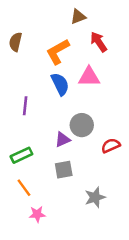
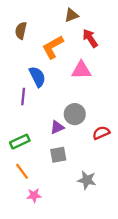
brown semicircle: (15, 42) -> (21, 31), moved
blue semicircle: (60, 84) -> (37, 77), moved
gray star: (95, 197) -> (87, 180), turned 30

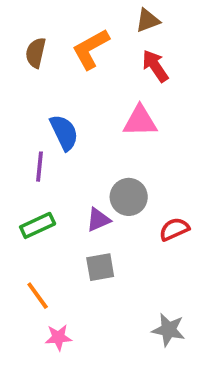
brown triangle: (71, 15) -> (148, 20), moved
orange L-shape: (53, 47) -> (91, 49), moved
green rectangle: (20, 142) -> (38, 225), moved
gray star: (87, 180) -> (169, 330), moved

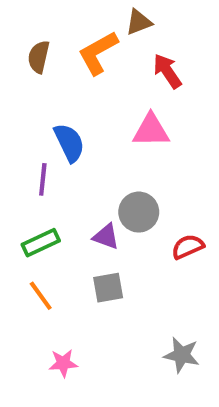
brown triangle: (148, 20) -> (139, 22), moved
purple triangle: (98, 220) -> (106, 237), turned 44
orange line: (38, 296) -> (41, 296), moved

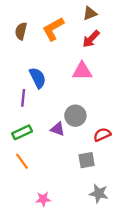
brown triangle: (139, 22) -> (90, 13), moved
red arrow: (167, 71) -> (91, 39), turned -102
gray square: (108, 288) -> (87, 160), moved
pink star: (63, 363) -> (43, 199), moved

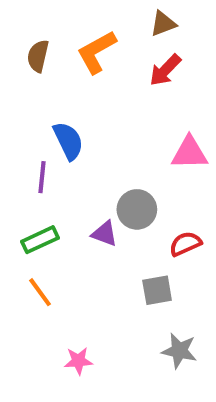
pink triangle: (82, 71) -> (189, 153), moved

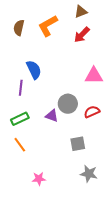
red semicircle: (185, 244) -> (92, 112), moved

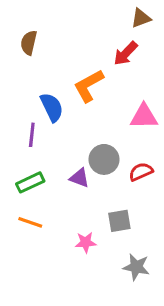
brown triangle: (81, 12) -> (141, 18), moved
orange L-shape: (48, 26) -> (89, 86), moved
orange line: (20, 145) -> (30, 222), turned -35
pink star: (39, 179) -> (86, 242), moved

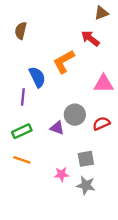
red arrow: (126, 53) -> (90, 38), turned 84
gray star: (136, 267) -> (86, 185), moved

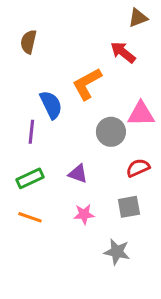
gray circle: (75, 115) -> (111, 132), moved
gray square: (86, 159) -> (129, 207), moved
pink star: (62, 174) -> (84, 214), moved

